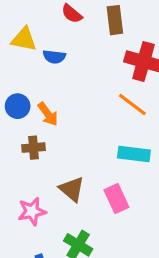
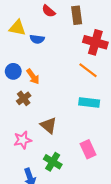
brown cross: (34, 148) -> (24, 98), turned -32
pink rectangle: (116, 199) -> (88, 149), moved

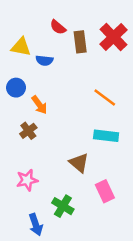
brown rectangle: (77, 15) -> (80, 42), moved
red cross: (95, 42) -> (113, 37), moved, turned 30
blue circle: (13, 71) -> (16, 88), moved
brown triangle: (49, 125) -> (79, 163), moved

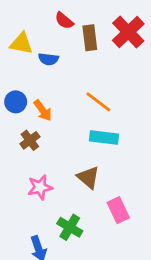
blue circle: (16, 88) -> (16, 102), moved
orange line: (105, 97) -> (98, 102), moved
cyan rectangle: (106, 136) -> (104, 137), moved
pink star: (27, 180) -> (40, 187), moved

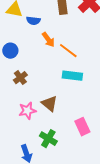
orange arrow: (43, 110) -> (48, 40), moved
brown triangle: (88, 177) -> (49, 104), moved

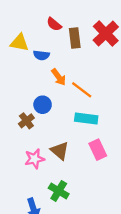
blue circle: (10, 51) -> (43, 105), moved
pink rectangle: (82, 127) -> (98, 150), moved

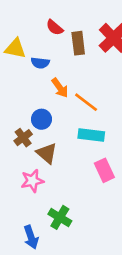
brown triangle: (60, 151) -> (47, 153), moved

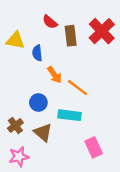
blue semicircle: (40, 63) -> (37, 53), turned 77
cyan rectangle: (91, 135) -> (69, 115), moved
brown cross: (23, 138) -> (15, 126), moved
pink star: (32, 181) -> (19, 157), moved

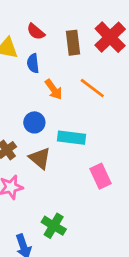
red semicircle: (50, 22) -> (36, 32), moved
orange line: (78, 88) -> (92, 88), moved

